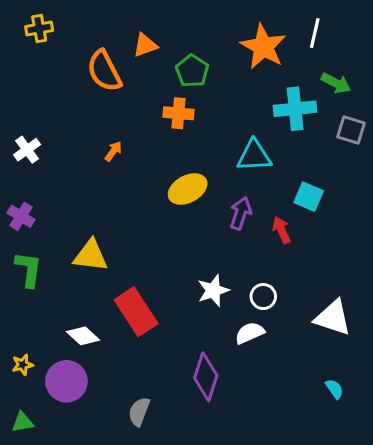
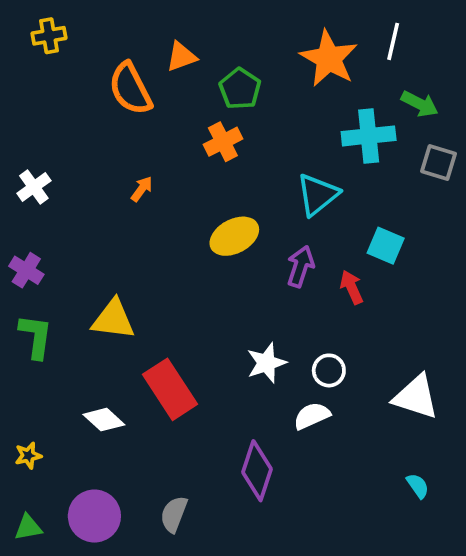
orange cross: (178, 113) -> (223, 142), turned -32
cyan triangle: (254, 156) -> (318, 195), turned -36
purple circle: (66, 381) -> (94, 516), moved

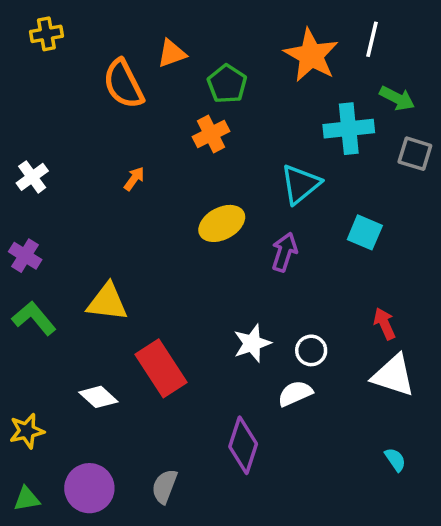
red arrow: (352, 287) -> (385, 324), moved
green L-shape: (36, 336) -> (34, 318), turned -48
yellow star: (28, 456) -> (27, 431), size x1.4

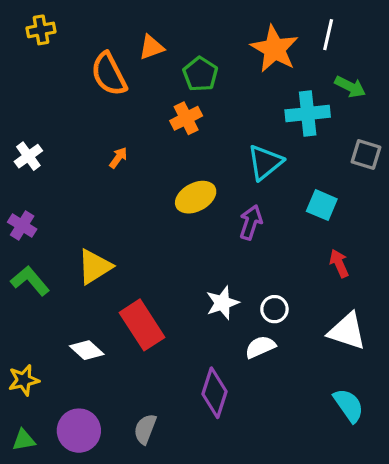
gray square: (415, 154) -> (366, 155), moved
yellow triangle: (107, 302) -> (95, 267), turned -39
red arrow: (385, 324) -> (339, 263), moved
cyan semicircle: (395, 460) -> (349, 405), size x1.6

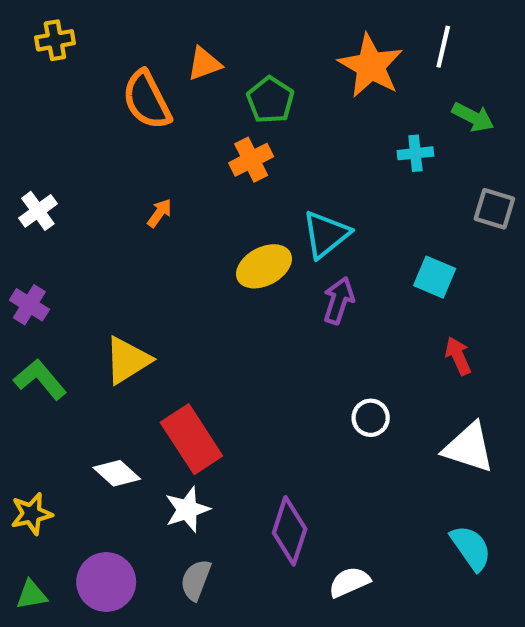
cyan cross: (308, 114) -> (415, 153), size x0.6
cyan triangle: (265, 162) -> (326, 234), moved
white star: (222, 303) -> (187, 509), moved
white semicircle: (260, 347) -> (349, 582), moved

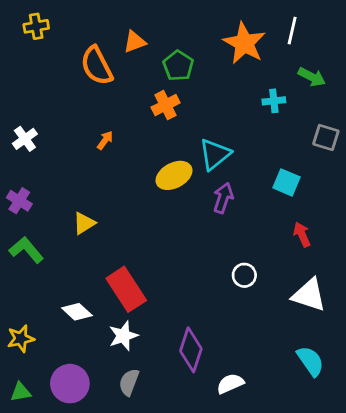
yellow triangle: (127, 360) -> (84, 223), moved, size x0.7

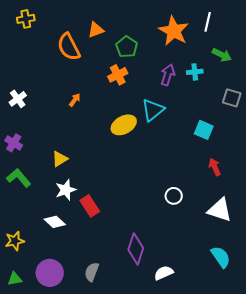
purple arrow: (223, 198) -> (168, 75), moved
red rectangle: (126, 289) -> (90, 206), size x0.7
white star: (123, 336) -> (66, 190), moved

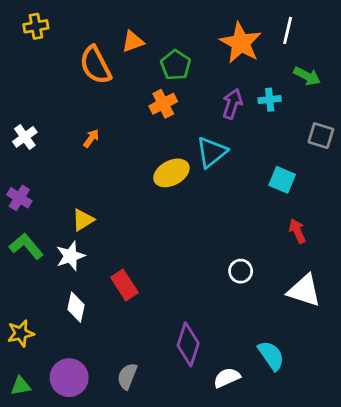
orange arrow: (75, 100) -> (91, 138), moved
white star: (66, 190) -> (70, 256), moved
white diamond: (55, 222) -> (76, 307), turned 60
cyan semicircle: (221, 257) -> (271, 356), moved

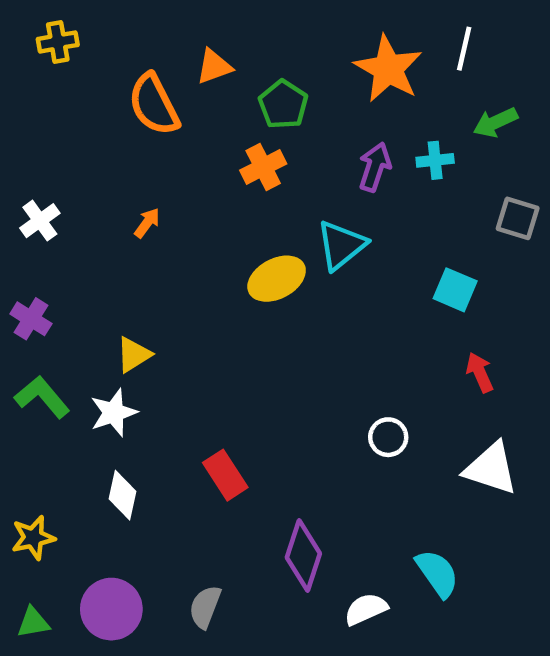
green arrow: (307, 76) -> (495, 122), turned 128
red rectangle: (124, 285) -> (225, 475), moved

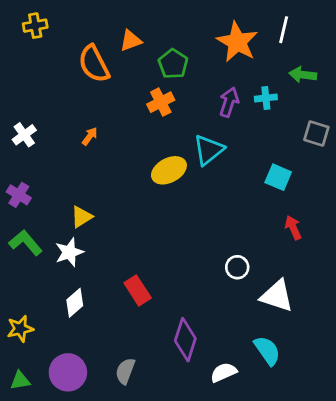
green arrow: (495, 122) -> (303, 75), turned 32
white triangle: (491, 468) -> (277, 296), moved
white diamond: (123, 495) -> (75, 303), turned 36

